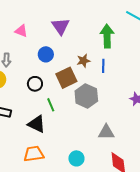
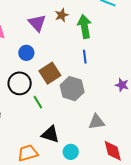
brown star: (83, 61) -> (62, 15), moved
black circle: (35, 84) -> (20, 83), size x1.5
black triangle: (37, 124) -> (50, 134), moved

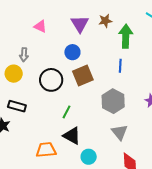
blue circle: (26, 53) -> (72, 52), moved
gray hexagon: (72, 89) -> (113, 101), moved
green line: (38, 102) -> (67, 112), moved, turned 48
gray triangle: (97, 122) -> (120, 132), turned 48

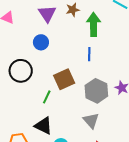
brown square: (83, 76) -> (64, 79), moved
gray hexagon: (113, 101) -> (96, 91), moved
green line: (67, 112) -> (47, 97), moved

